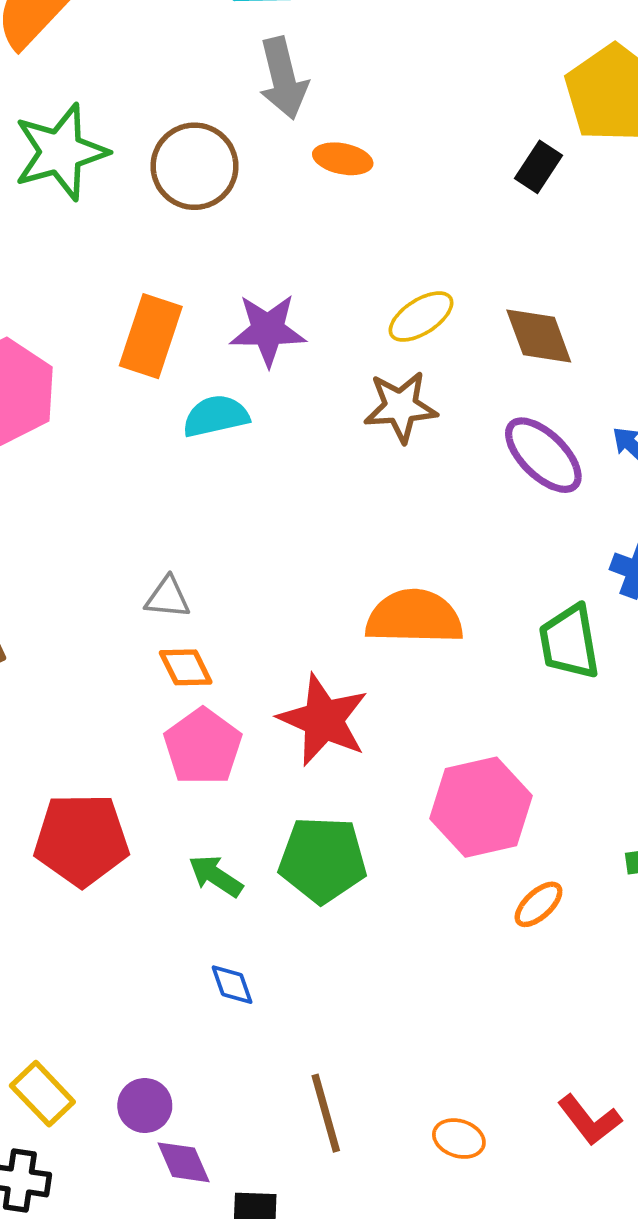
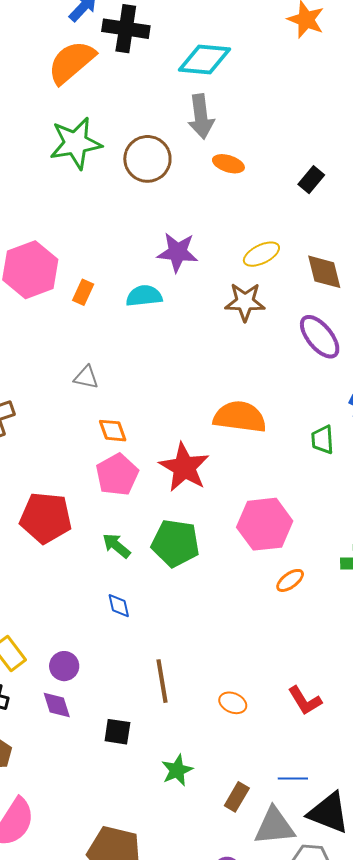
black rectangle: (538, 167) -> (311, 180), moved
orange rectangle: (151, 336) -> (83, 292), moved, size x0.6
gray triangle: (168, 597) -> (86, 377), moved
green trapezoid: (569, 642) -> (323, 440), size x0.7
purple diamond: (184, 1162) -> (57, 705), moved

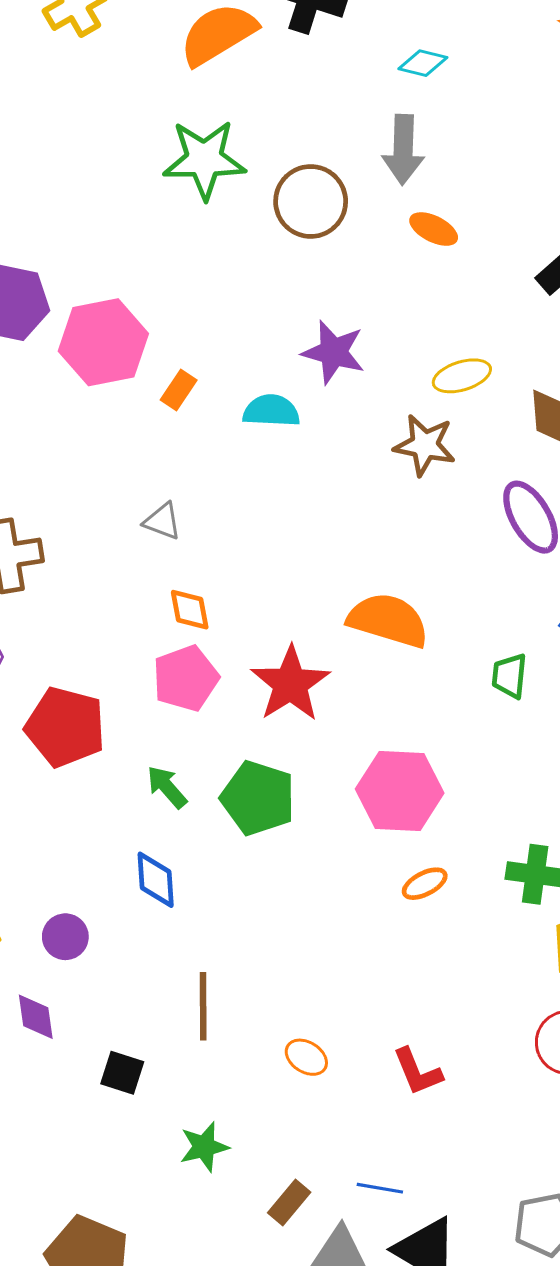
cyan diamond: (205, 60) -> (423, 63), size x0.6
blue diamond: (119, 606) -> (156, 880), size x1.4
purple circle: (64, 666) -> (65, 937), moved

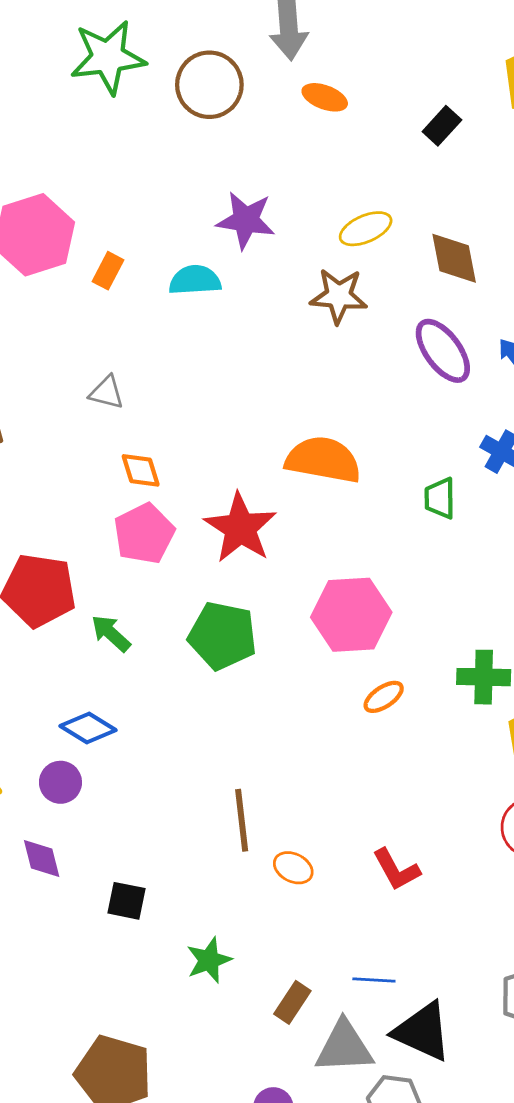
green arrow: (167, 787) -> (111, 633), moved
blue diamond: (156, 880) -> (88, 728), moved, turned -48
brown line: (203, 1006) -> (242, 820), moved

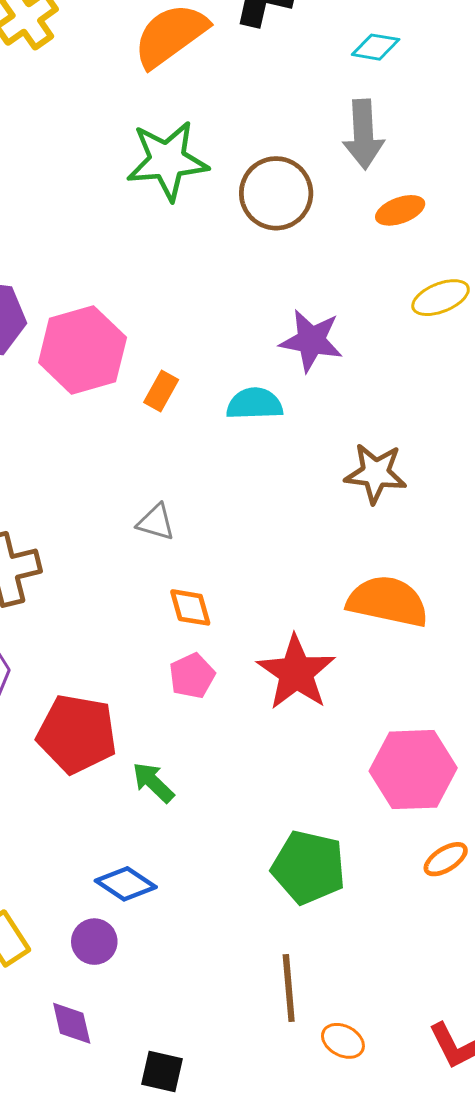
orange ellipse: (325, 97) -> (400, 210), turned -42
yellow ellipse: (366, 229) -> (441, 298), moved
brown star: (339, 296) -> (376, 473), moved
pink pentagon: (144, 534) -> (192, 676), size x0.7
green pentagon: (222, 636) -> (309, 867), moved

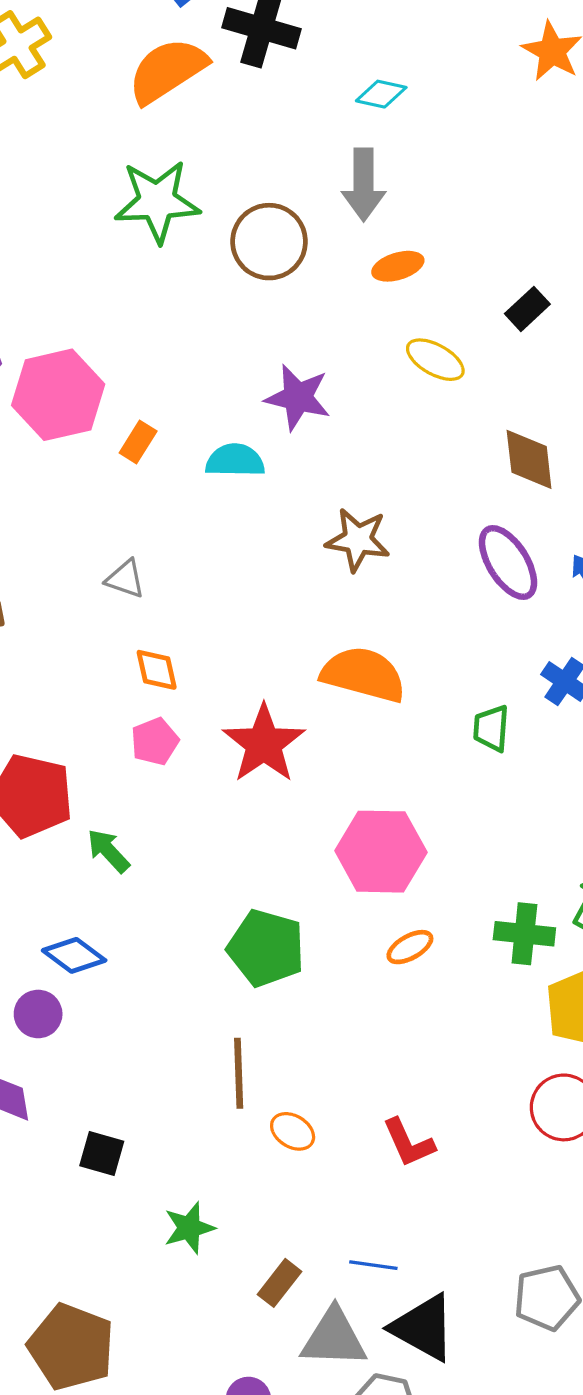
yellow ellipse: (441, 298) -> (435, 360), turned 48

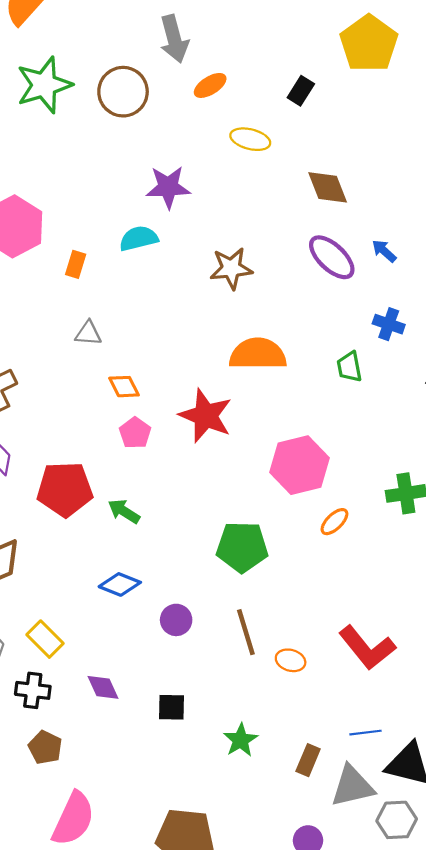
orange rectangle: (138, 442) -> (76, 264), moved
purple circle: (38, 1014) -> (176, 620), moved
red L-shape: (409, 1143) -> (367, 648), size x1.5

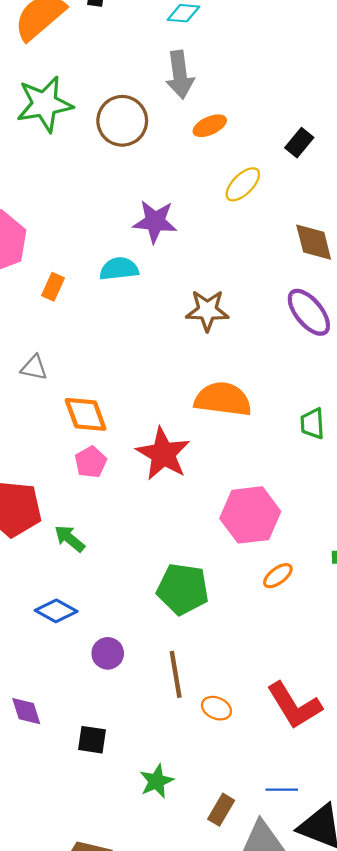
yellow ellipse: (250, 139) -> (243, 184), turned -66
gray triangle: (88, 333) -> (34, 368), moved
orange diamond: (124, 387) -> (86, 414), size x1.4

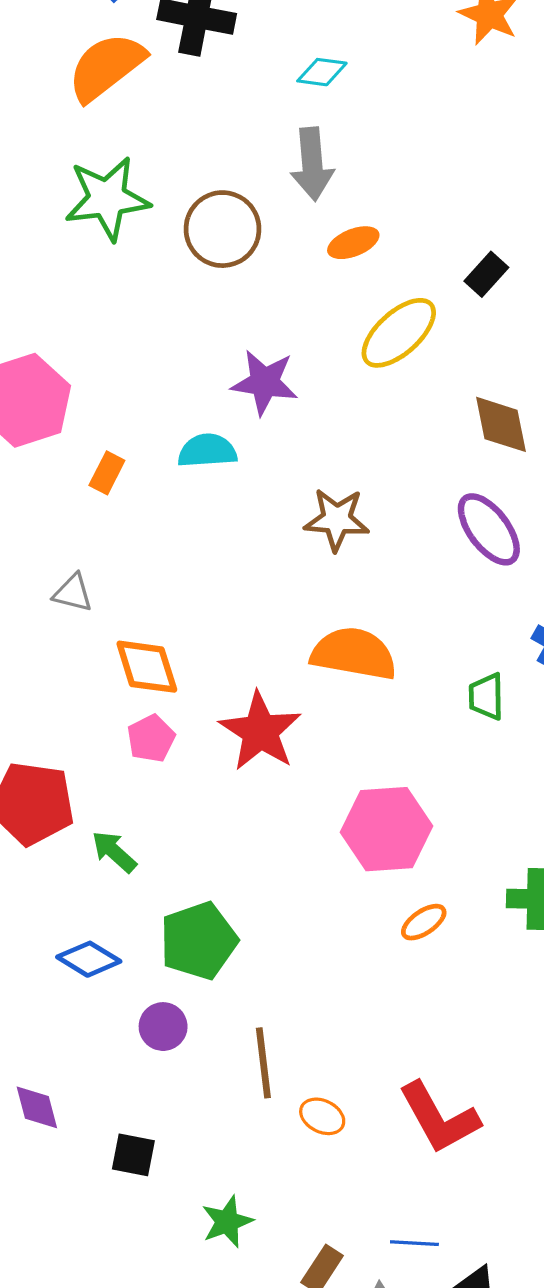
yellow ellipse: (243, 184) -> (399, 333), size x1.4
green pentagon: (183, 589) -> (199, 941), moved, turned -30

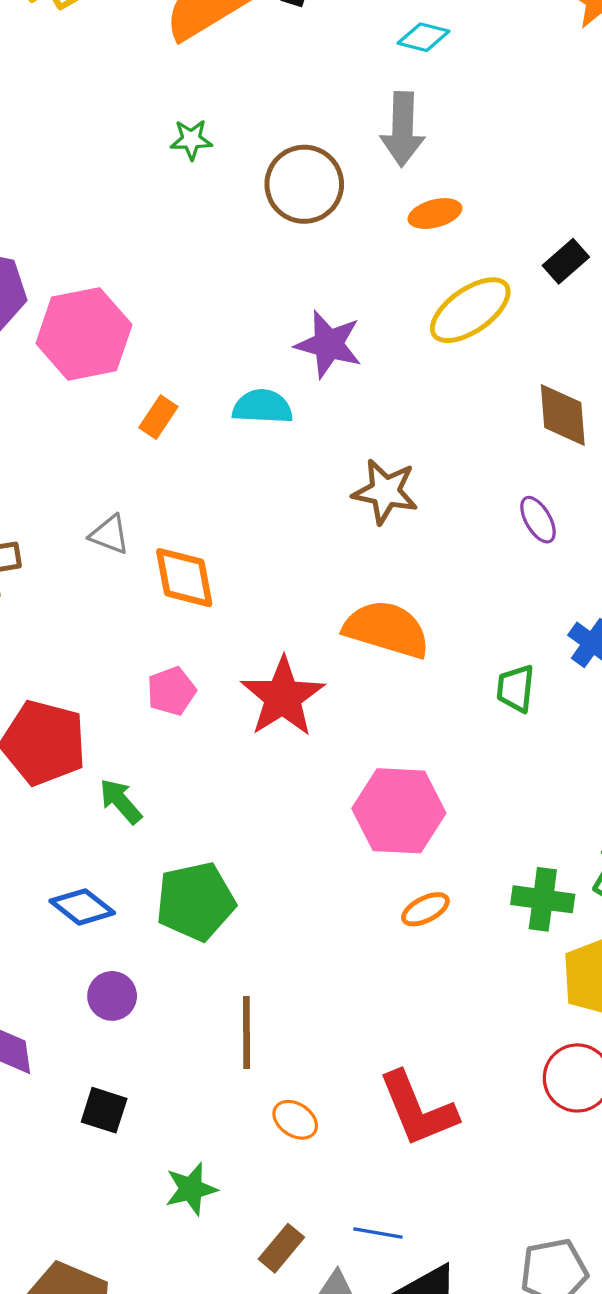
green star: (107, 198) -> (191, 140), size x0.5
purple ellipse: (489, 529) -> (538, 520), size x0.6
orange diamond: (147, 667) -> (184, 578), moved
purple circle: (163, 1027) -> (112, 996), moved
orange ellipse: (322, 1116) -> (295, 1120), moved

